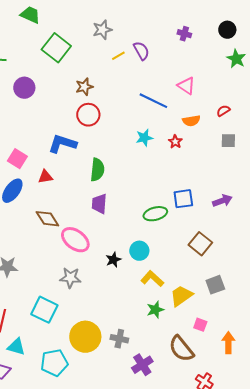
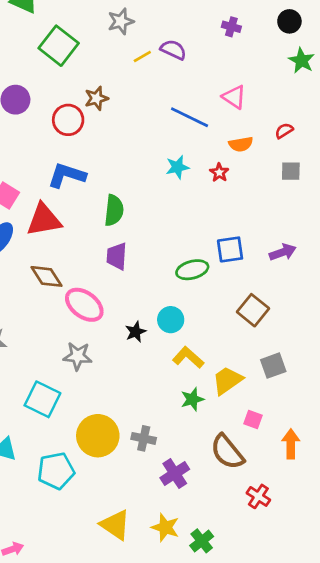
purple semicircle: (141, 51) -> (173, 50), turned -36
red circle: (88, 115) -> (68, 120), moved
red triangle: (45, 177) -> (44, 220), size x1.8

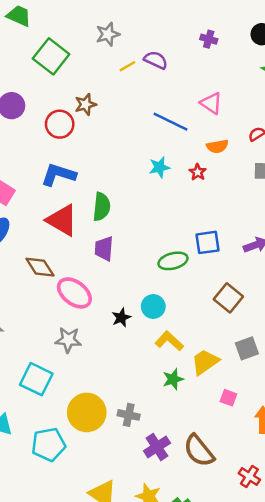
red triangle: (44, 220) -> (62, 220), moved, turned 40
brown semicircle: (227, 452) -> (199, 451), moved
red cross: (258, 496) -> (249, 477), moved

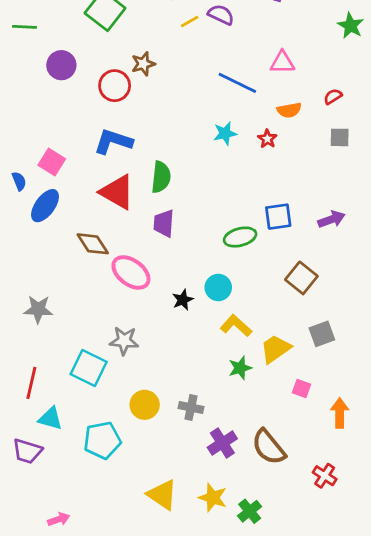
pink triangle: (211, 103) -> (282, 62), turned -35
gray star: (68, 340) -> (124, 341), moved
yellow circle: (87, 412) -> (145, 405), size x0.7

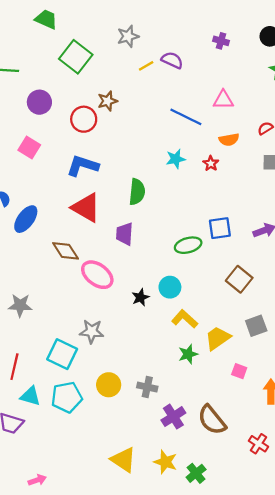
pink square: (52, 162) -> (29, 148), moved
green semicircle: (161, 177) -> (137, 192), moved
cyan pentagon: (102, 440) -> (67, 397), moved

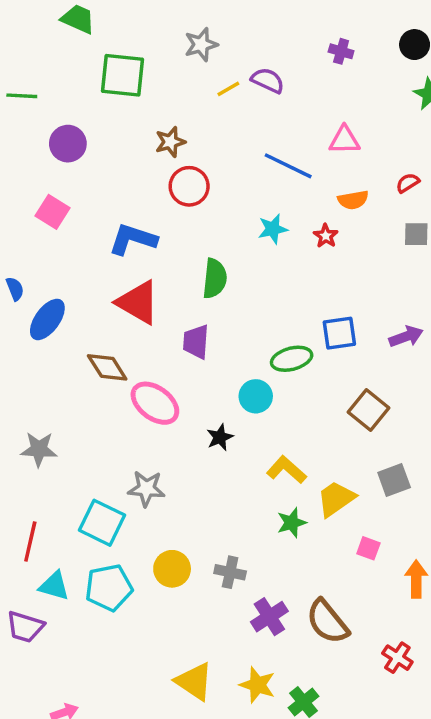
green square: (76, 57) -> (123, 75), turned -32
red circle: (84, 119) -> (189, 186), moved
cyan circle: (170, 287) -> (256, 396), moved

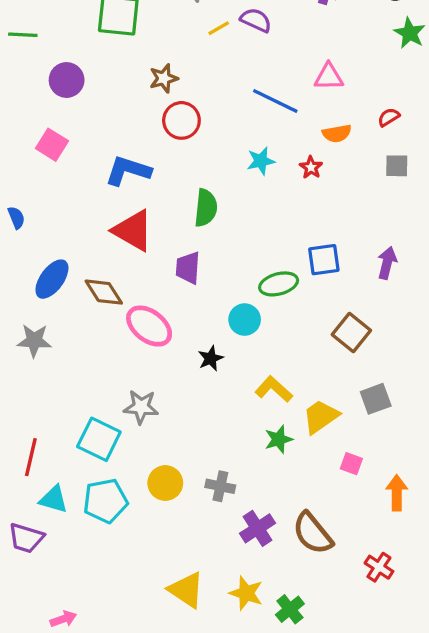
blue ellipse: (47, 319) -> (52, 279), moved
purple arrow: (406, 337) -> (387, 263), turned -56
gray star: (39, 449) -> (34, 341), moved

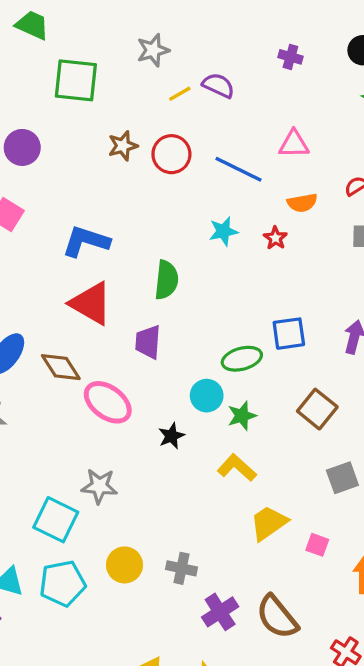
red circle: (181, 120) -> (171, 154), moved
yellow trapezoid: (321, 417) -> (269, 523), moved
green star: (279, 439) -> (242, 416), moved

